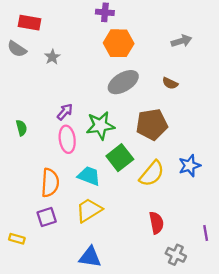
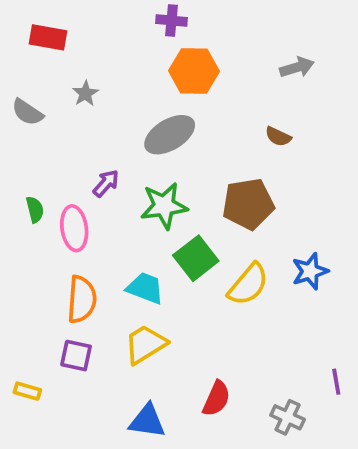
gray semicircle: (17, 49) -> (27, 112), moved
gray ellipse: (123, 82) -> (170, 135), moved
pink ellipse: (67, 139) -> (74, 228), moved
purple square: (47, 217) -> (76, 356), turned 30
red semicircle: (156, 223) -> (216, 399), moved, turned 35

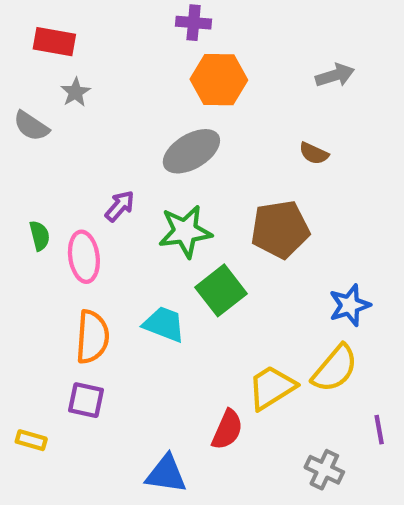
gray star: (85, 93) -> (75, 92), moved
yellow semicircle: (248, 284) -> (335, 368), moved
yellow trapezoid: (145, 344) -> (272, 387), moved
red semicircle: (216, 399) -> (227, 430), moved

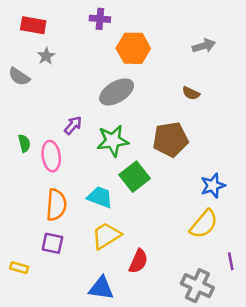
purple cross: (194, 23) -> (100, 19), moved
yellow trapezoid: (272, 387) -> (106, 236), moved
gray cross: (324, 470) -> (197, 286), size x1.4

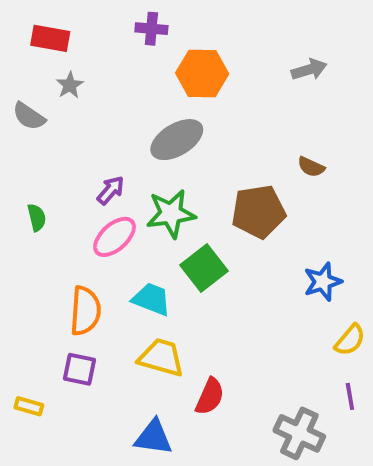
brown semicircle: (191, 93) -> (311, 167), moved
pink ellipse: (51, 156) -> (115, 237), moved, turned 56
yellow semicircle: (204, 224) -> (350, 340), moved, size x0.7
yellow trapezoid: (106, 236) -> (161, 358), turned 48

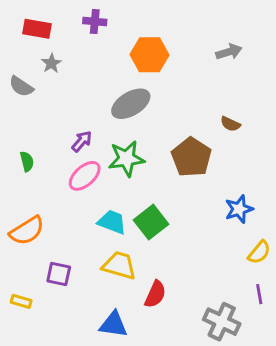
purple cross: (151, 29) -> (95, 22), moved
brown pentagon: (258, 212) -> (191, 157), turned -30
green square: (204, 268) -> (151, 222), moved
orange semicircle: (85, 311) -> (27, 231), moved, turned 54

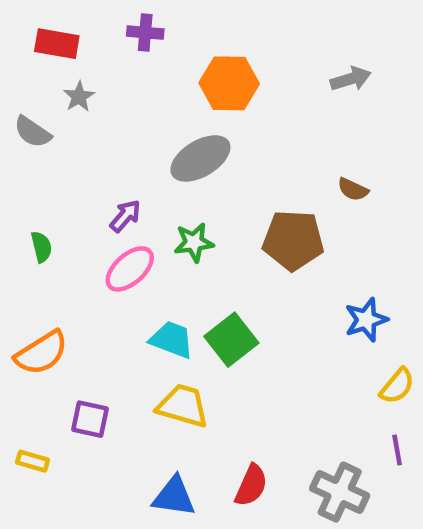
brown pentagon: (191, 157) -> (293, 240), turned -30
green star: (126, 159) -> (194, 242), size x0.7
red semicircle: (155, 294) -> (251, 485), moved

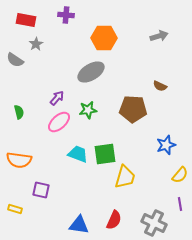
green square: (231, 340) -> (105, 154), turned 30
orange semicircle: (41, 353) -> (19, 160), turned 40
yellow trapezoid: (183, 406) -> (125, 177), moved, turned 90

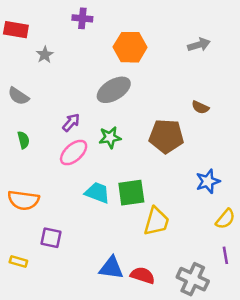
red rectangle: (26, 20) -> (16, 30), moved
gray semicircle: (15, 60) -> (18, 96), moved
red semicircle: (114, 220) -> (143, 275), turned -96
blue triangle: (79, 225) -> (111, 268), moved

